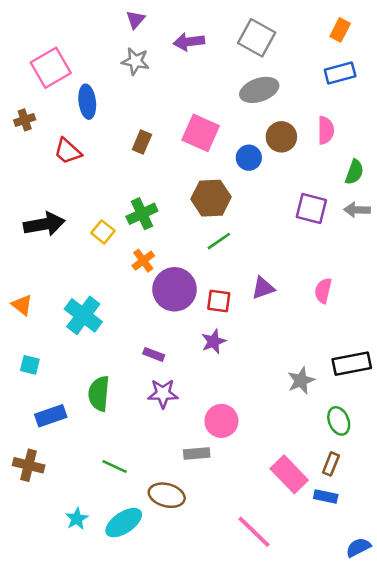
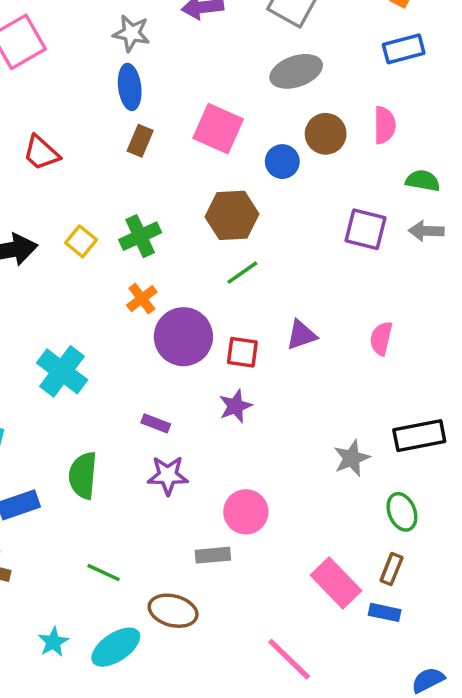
blue ellipse: (87, 102) -> (130, 87), moved
green semicircle: (354, 172) -> (423, 181), turned -100
yellow square: (103, 232) -> (81, 241), moved

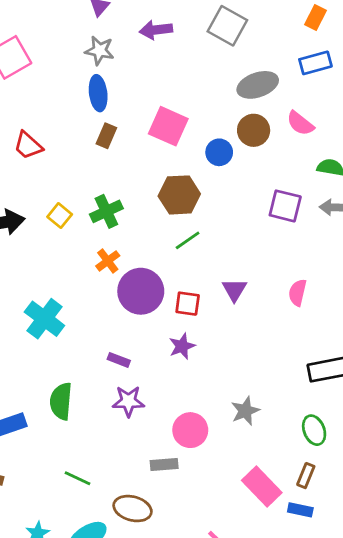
gray ellipse: (296, 71) -> (258, 85), moved
pink semicircle: (385, 125) -> (300, 123), turned 128
purple triangle: (301, 335) -> (234, 290), turned -40
gray star: (352, 458) -> (245, 411), moved

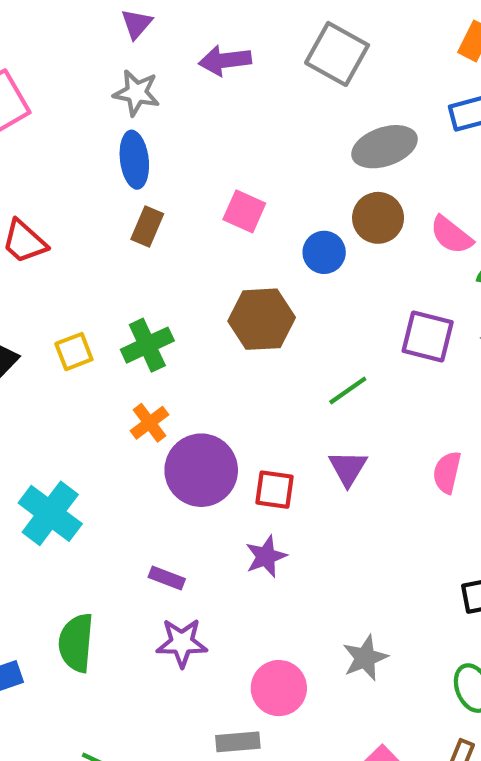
pink semicircle: (300, 123) -> (451, 235), moved
pink square: (168, 126) -> (244, 211), size x0.7
yellow square: (60, 216) -> (74, 352), turned 30
green line: (188, 240) -> (348, 390), moved

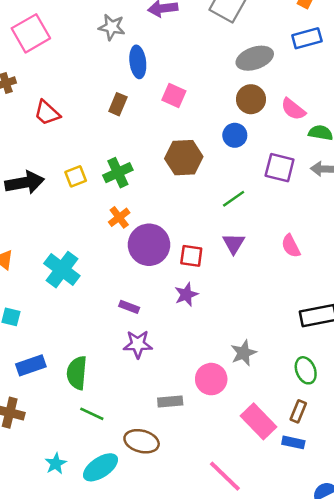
blue ellipse: (134, 160) -> (138, 62), moved
blue circle: (324, 252) -> (235, 135), moved
pink semicircle: (447, 472) -> (291, 246), turned -40
green semicircle: (76, 643) -> (77, 373), moved
pink circle: (279, 688) -> (211, 379), moved

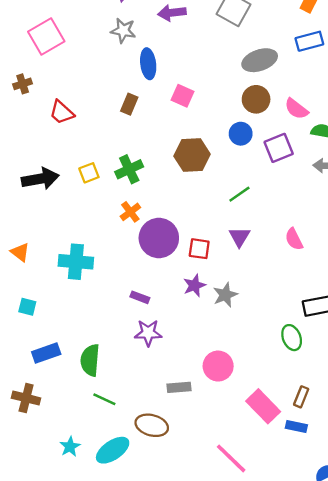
purple square: (280, 168) -> (279, 148), moved, turned -36
cyan cross: (62, 270) -> (76, 262), turned -32
gray star: (244, 353) -> (225, 295), moved
green ellipse: (306, 370) -> (292, 338), moved

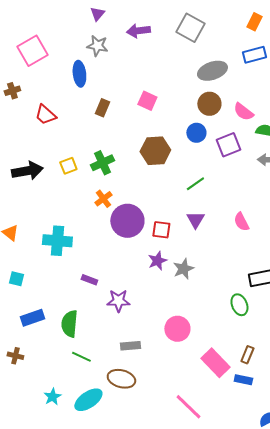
blue ellipse: (148, 64) -> (79, 74), moved
purple rectangle: (140, 297) -> (89, 280), moved
gray rectangle: (179, 387) -> (130, 346), moved
brown cross: (26, 398) -> (15, 356), size x0.7

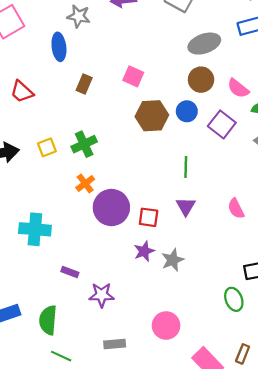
purple square: (228, 145) -> (222, 124), turned -30
brown hexagon: (155, 151) -> (152, 116), moved
green line: (195, 184) -> (186, 167), turned -54

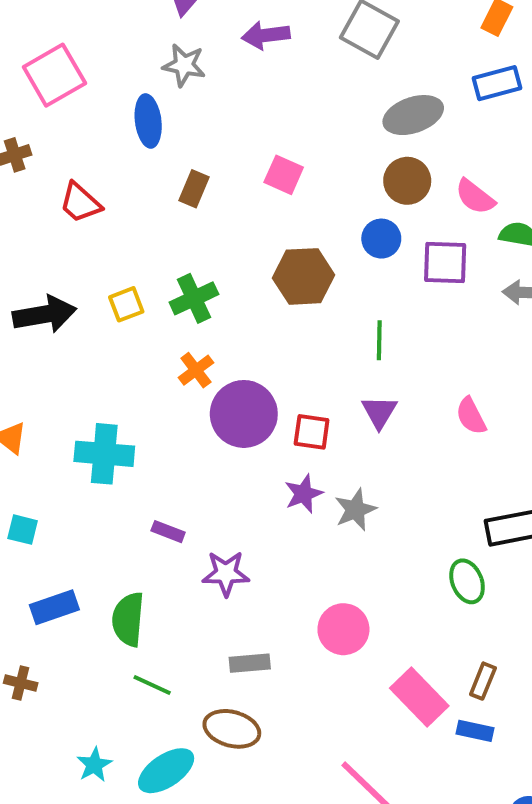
brown hexagon: (152, 116) -> (304, 276), moved
purple square: (222, 124) -> (445, 262), turned -36

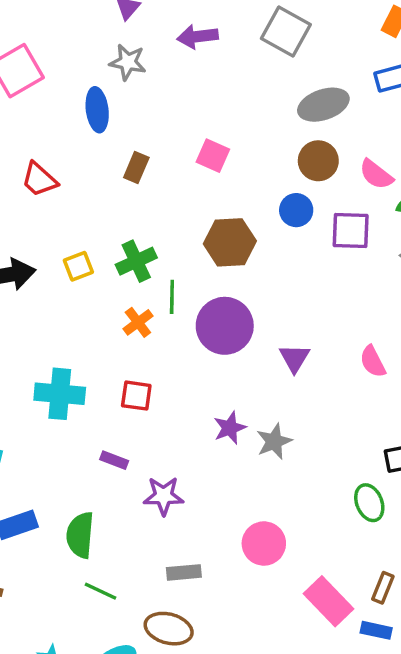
green line: (379, 340) -> (172, 297), moved
purple circle: (244, 414) -> (225, 326), moved
red square: (312, 432) -> (136, 396), moved

